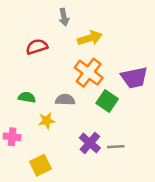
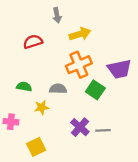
orange cross: (89, 73) -> (79, 65), turned 30

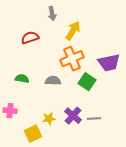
yellow arrow: (80, 34) -> (73, 31), turned -42
yellow star: (42, 107) -> (49, 119), moved

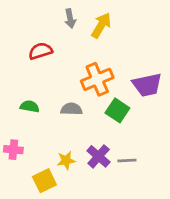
yellow arrow: (73, 31) -> (101, 25), moved

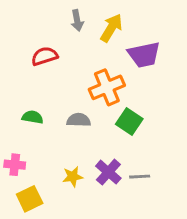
purple trapezoid: (147, 85) -> (144, 55), moved
yellow square: (44, 181) -> (30, 199), moved

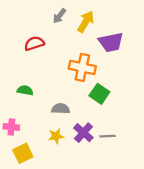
gray arrow: (77, 20) -> (59, 16), turned 49
orange cross: (107, 87) -> (82, 67), turned 35
gray semicircle: (79, 120) -> (61, 109), moved

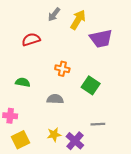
orange cross: (82, 67) -> (62, 69), moved, size x0.6
purple cross: (83, 133) -> (75, 141), moved
yellow star: (56, 136) -> (54, 135), moved

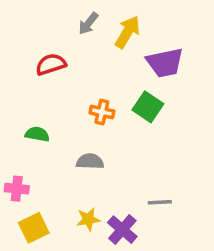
green square: (91, 85) -> (148, 107), moved

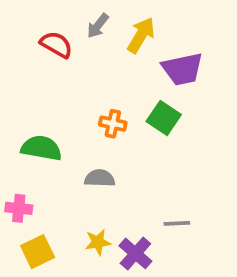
red semicircle: (51, 64) -> (56, 45), moved, turned 48
green semicircle: (37, 134) -> (41, 148), size x1.5

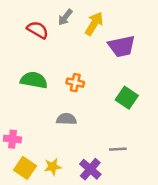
green square: (164, 118) -> (127, 98), moved
green semicircle: (41, 148) -> (34, 80), moved
yellow star: (98, 242) -> (53, 167), moved
yellow square: (38, 252) -> (25, 168), turned -30

